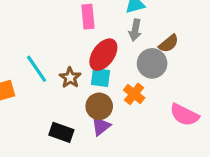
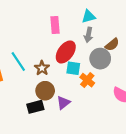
cyan square: (100, 77) -> (73, 68), moved
brown circle: (99, 106) -> (45, 91), moved
black rectangle: (61, 132) -> (35, 107), turned -35

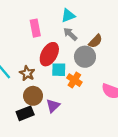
gray arrow: (88, 35) -> (70, 34), turned 128

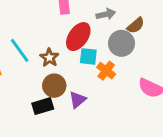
gray arrow: (70, 34) -> (106, 14), turned 120

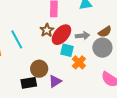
gray arrow: (106, 14) -> (82, 36), moved
gray circle: (121, 43) -> (102, 48), moved
brown star: (49, 58) -> (47, 30), moved

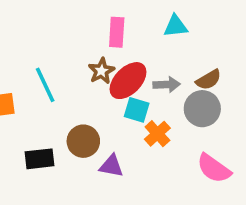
purple triangle: (55, 81) -> (111, 166), turned 40
black rectangle: (29, 83) -> (40, 159), moved

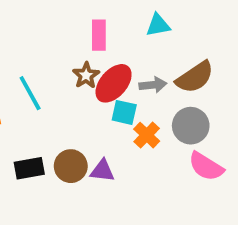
brown semicircle: (209, 80) -> (195, 77), size x1.5
gray circle: (202, 109) -> (191, 126), moved
brown circle: (83, 141) -> (71, 166), moved

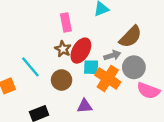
gray arrow: (153, 85) -> (112, 55), moved
orange cross: (147, 135) -> (108, 78), size x1.5
brown circle: (71, 166) -> (62, 80), moved

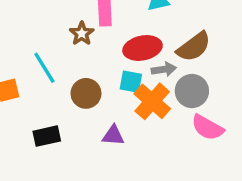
brown star: (63, 49) -> (82, 34), moved
red ellipse: (81, 51) -> (143, 48), moved, turned 40

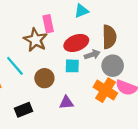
brown star: (82, 34) -> (35, 40), size x1.5
brown semicircle: (194, 47) -> (109, 37), turned -45
orange cross: (152, 101) -> (105, 90), moved

